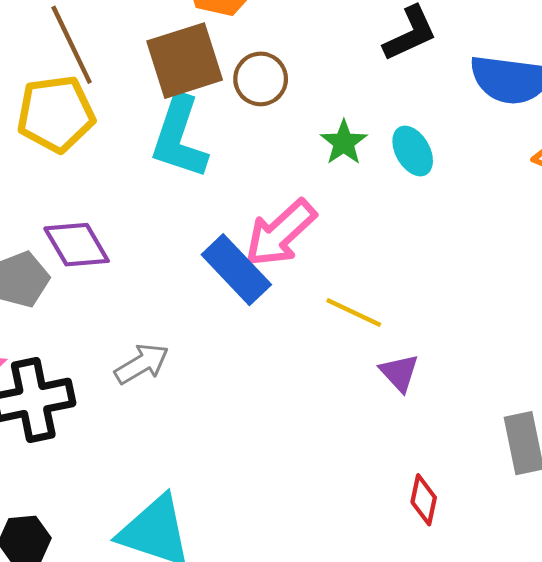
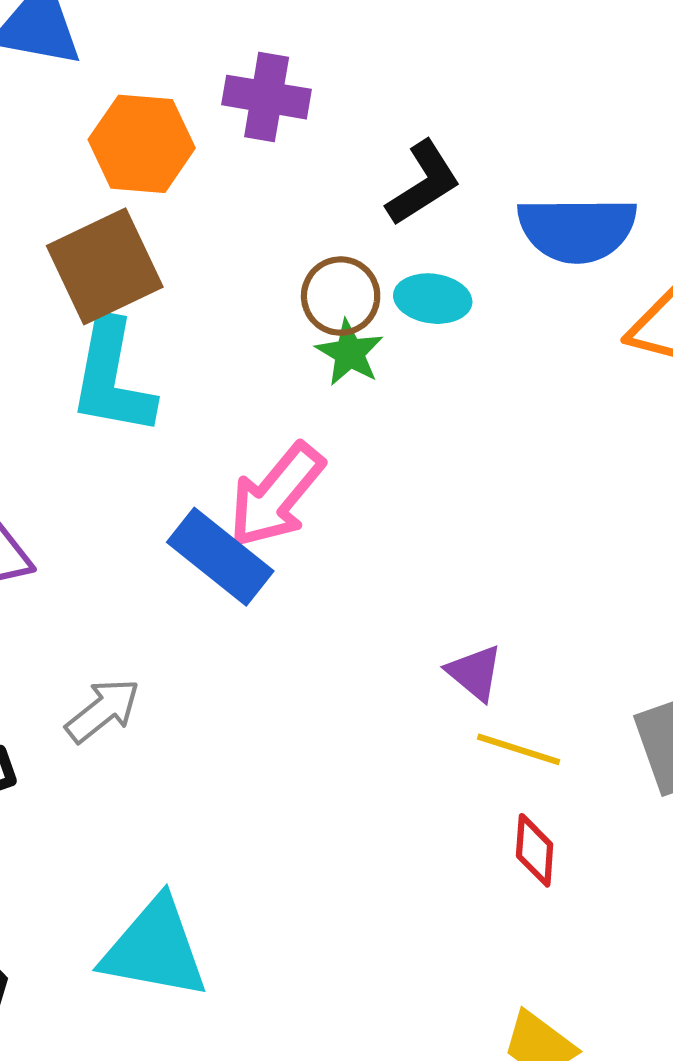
brown circle: (261, 79) -> (341, 296), moved
cyan ellipse: (413, 151) -> (433, 299), moved, turned -45
yellow line: (354, 313) -> (519, 749), moved

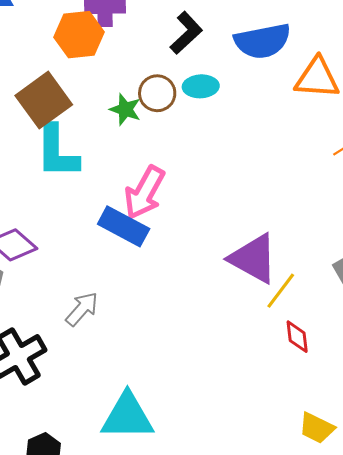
orange hexagon: (142, 144) -> (79, 35), moved
green star: (349, 353) -> (125, 109), moved
purple triangle: (475, 673) -> (253, 258), size x1.8
yellow line: (519, 749) -> (281, 291), turned -60

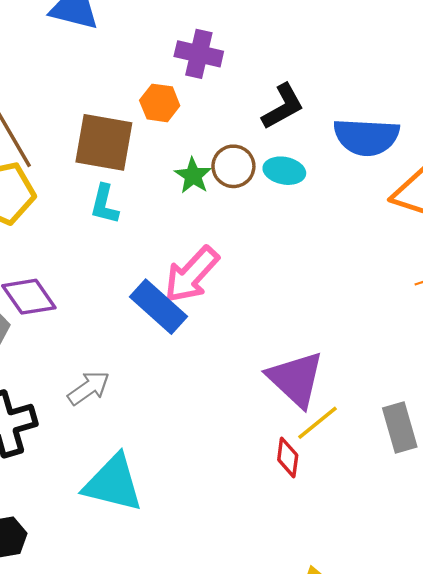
orange hexagon: (79, 35) -> (160, 103), moved, size x0.7
brown square: (44, 100) -> (104, 142), turned 32
cyan L-shape: (57, 152) -> (104, 204), size x0.6
red diamond: (297, 337) -> (288, 457), moved
cyan triangle: (127, 416) -> (113, 483), moved

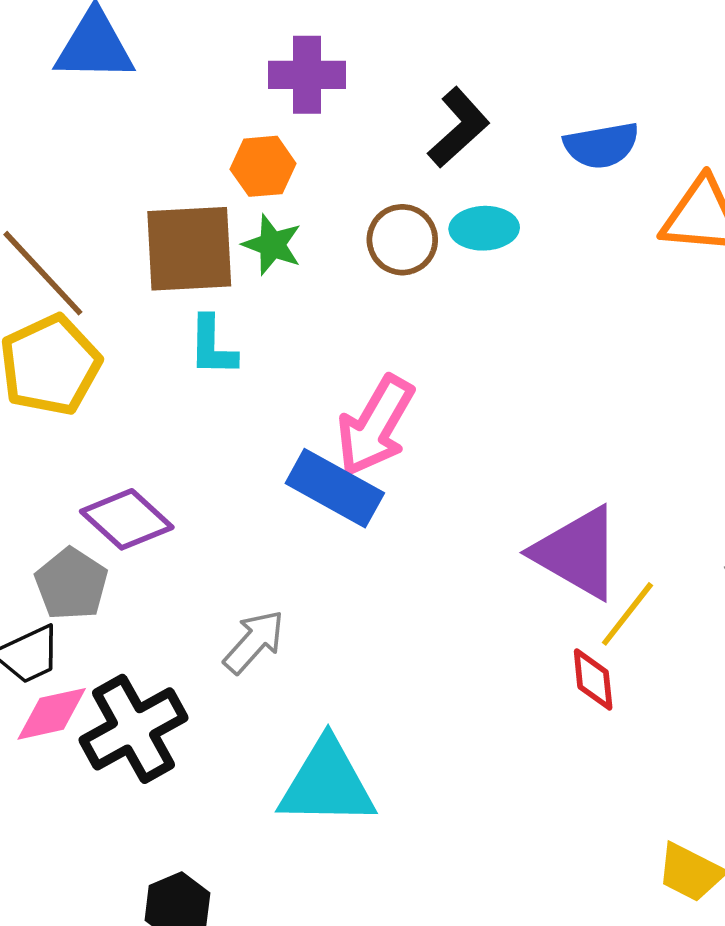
blue semicircle: (366, 137) -> (601, 145), size x0.7
green star: (193, 176) -> (272, 245), moved

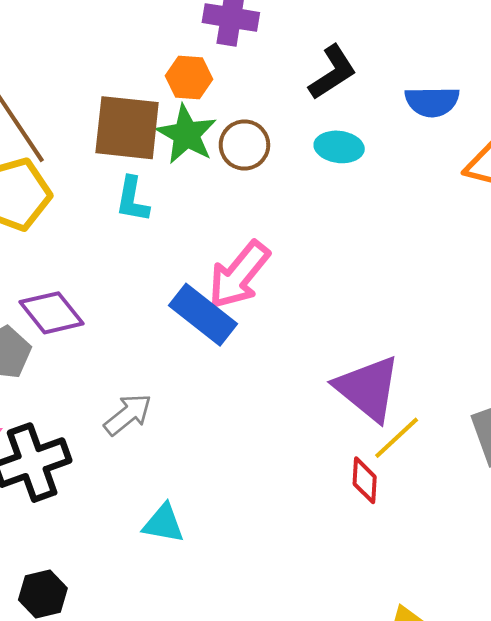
brown circle: (402, 240) -> (244, 145), moved
green star: (272, 245) -> (186, 134), size x1.4
cyan triangle: (327, 783) -> (163, 524), size x0.6

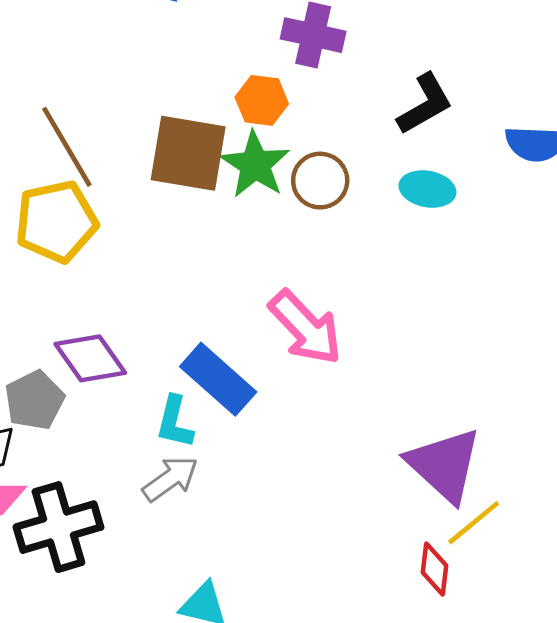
cyan L-shape: (132, 199) -> (175, 422), moved
pink arrow: (239, 275) -> (306, 327), turned -86
blue rectangle: (203, 315) -> (218, 379), moved

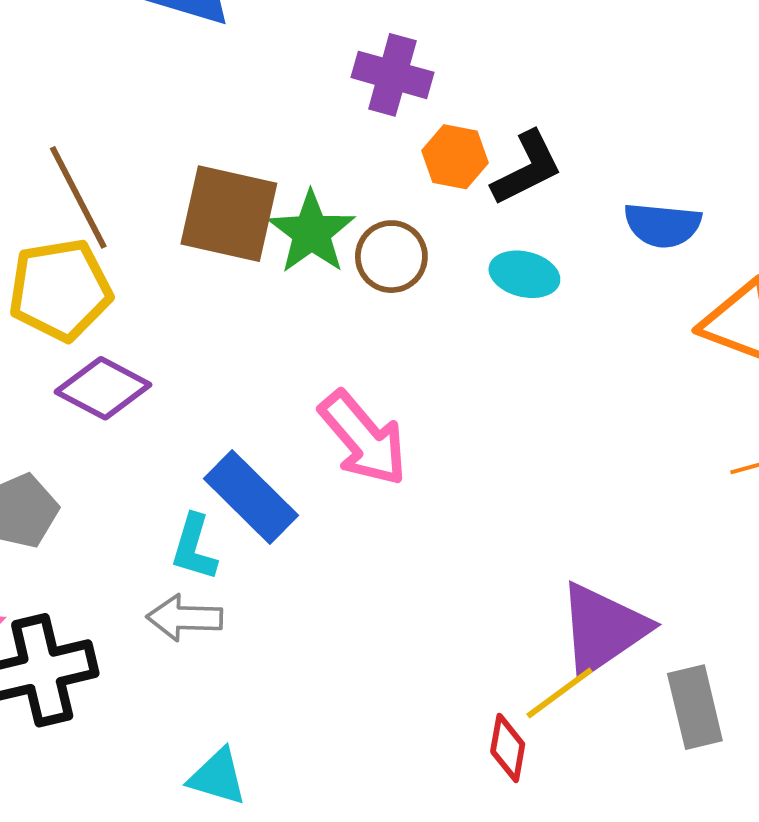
orange hexagon: (262, 100) -> (455, 157), moved
purple diamond: (90, 358) -> (103, 388), moved, turned -30
purple triangle: (444, 465) -> (603, 629), moved, turned 40
gray arrow: (170, 479) -> (185, 618), turned -146

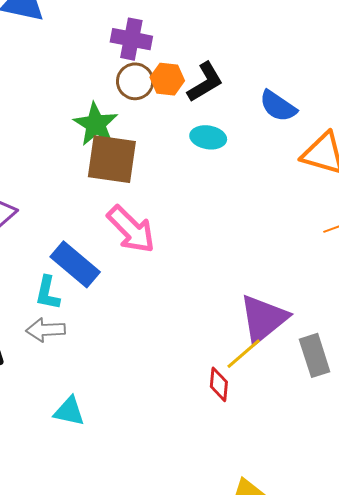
brown square: (229, 214) -> (112, 159), moved
blue semicircle: (663, 225) -> (278, 106), turned 33
brown circle: (391, 257) -> (135, 81), moved

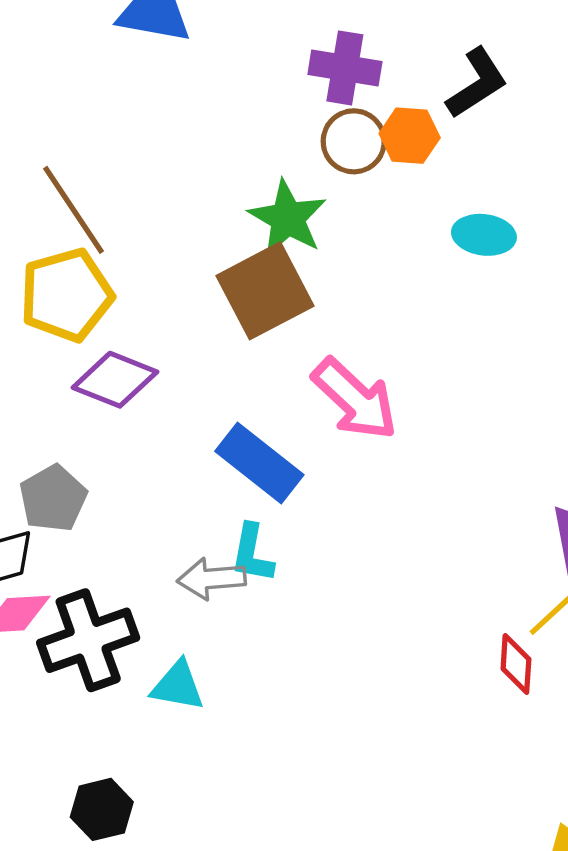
black L-shape: (205, 82) -> (477, 83), moved
brown square: (112, 159) -> (265, 291), moved, turned -34
cyan L-shape: (48, 293) -> (252, 553), moved
cyan triangle: (69, 411) -> (178, 686), moved

